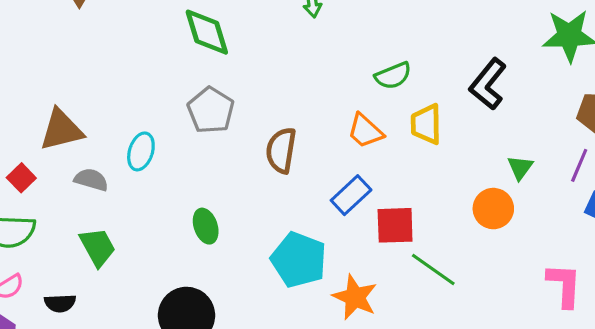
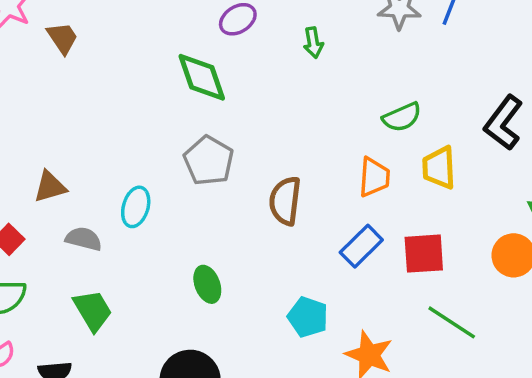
brown triangle: (61, 130) -> (50, 187), size x0.7
orange trapezoid: (365, 131) -> (374, 177), turned -126
red square: (395, 225) -> (424, 254), moved
cyan pentagon: (299, 260) -> (308, 317), size x0.7

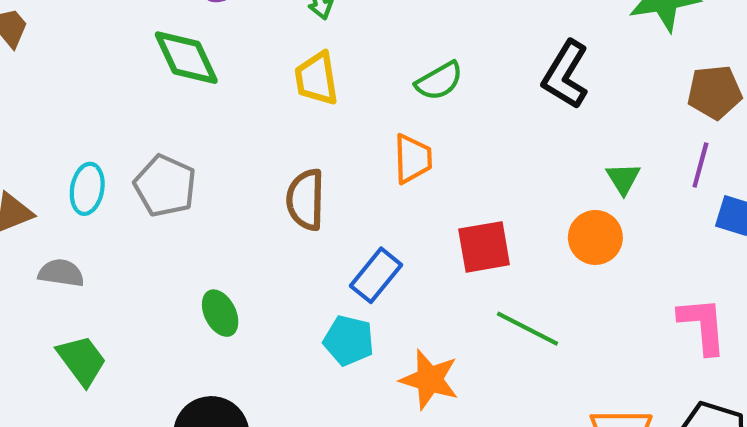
gray pentagon: (209, 161) -> (165, 186), moved
yellow trapezoid: (439, 168) -> (316, 79), moved
cyan ellipse: (136, 207) -> (87, 189), moved
blue rectangle: (361, 246) -> (376, 275), moved

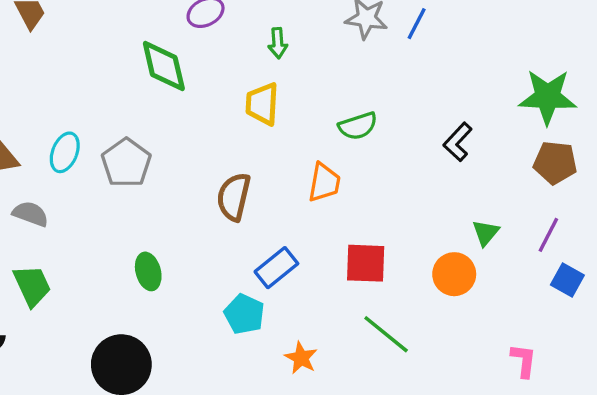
black L-shape: (566, 75) -> (458, 142), size x0.7
brown pentagon: (715, 92) -> (555, 163), moved
pink L-shape: (703, 325) -> (524, 361), size x0.7
orange star: (429, 379) -> (301, 358), size x0.7

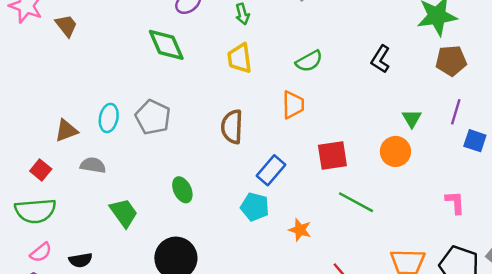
green trapezoid: (32, 286) -> (124, 213), moved

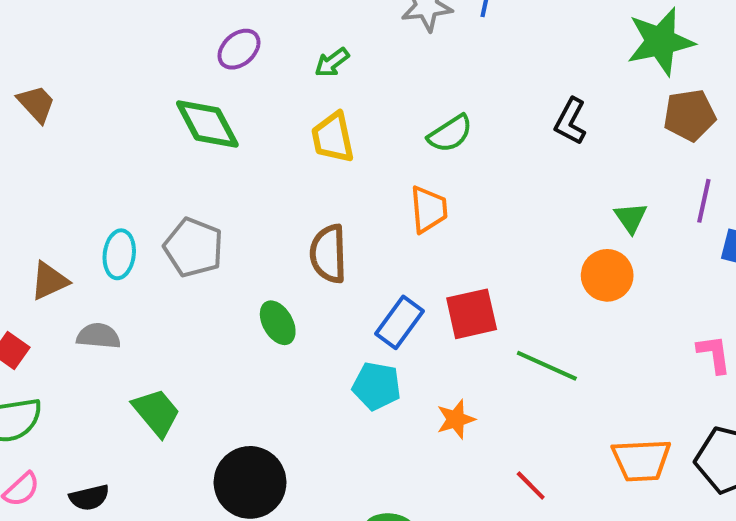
green arrow: (242, 14) -> (332, 62), turned 72
red square: (332, 156) -> (472, 314), moved
green ellipse: (182, 190) -> (278, 323), moved
orange star: (300, 230) -> (456, 419), turned -30

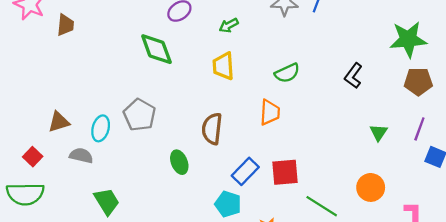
brown trapezoid: (36, 104) -> (65, 25), turned 40
cyan ellipse: (119, 254) -> (101, 128), moved
orange circle: (607, 275) -> (371, 187), moved

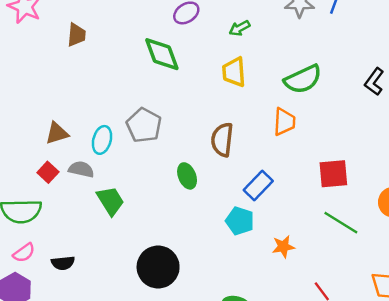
brown trapezoid: (65, 25) -> (76, 35), moved
green semicircle: (287, 73) -> (303, 79), size x1.4
red square: (33, 157) -> (48, 172), moved
red square: (285, 172) -> (333, 174), moved
green trapezoid: (107, 201) -> (110, 201), moved

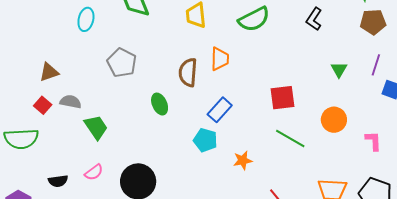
orange trapezoid: (284, 122) -> (220, 59), moved
cyan ellipse: (102, 140) -> (86, 19), moved
pink semicircle: (24, 253) -> (94, 172), moved

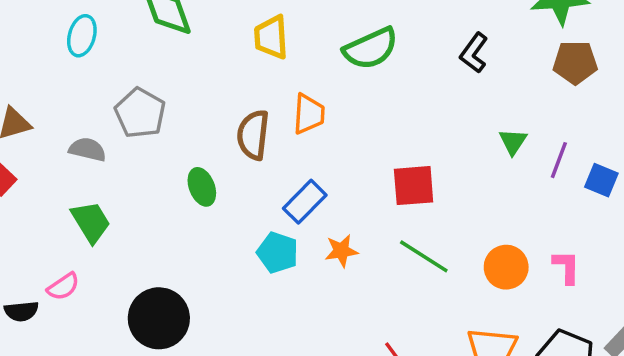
purple line: (376, 65) -> (559, 160), moved
gray semicircle: (71, 102) -> (88, 149), moved
orange circle: (334, 120) -> (506, 267), moved
orange star: (243, 160) -> (341, 251), moved
pink semicircle: (94, 172) -> (63, 287), moved

